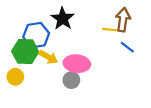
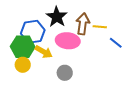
brown arrow: (123, 20) -> (83, 24), moved
pink ellipse: (77, 64) -> (68, 41), moved
yellow circle: (15, 77) -> (23, 65), moved

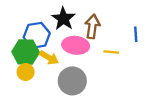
yellow line: (100, 27) -> (111, 52), moved
blue line: (116, 43) -> (136, 34), moved, turned 48
gray circle: (65, 73) -> (72, 81), size x1.6

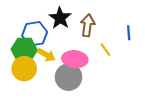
pink ellipse: (76, 45) -> (75, 59), moved
yellow line: (111, 52) -> (105, 50), turned 48
yellow circle: (26, 72) -> (24, 69), size x1.5

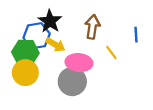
black star: (60, 18) -> (50, 21), moved
yellow arrow: (46, 55) -> (56, 45), moved

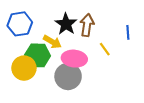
black star: (50, 21) -> (66, 24), moved
blue hexagon: (37, 36) -> (20, 24), moved
green hexagon: (25, 52) -> (38, 55), moved

